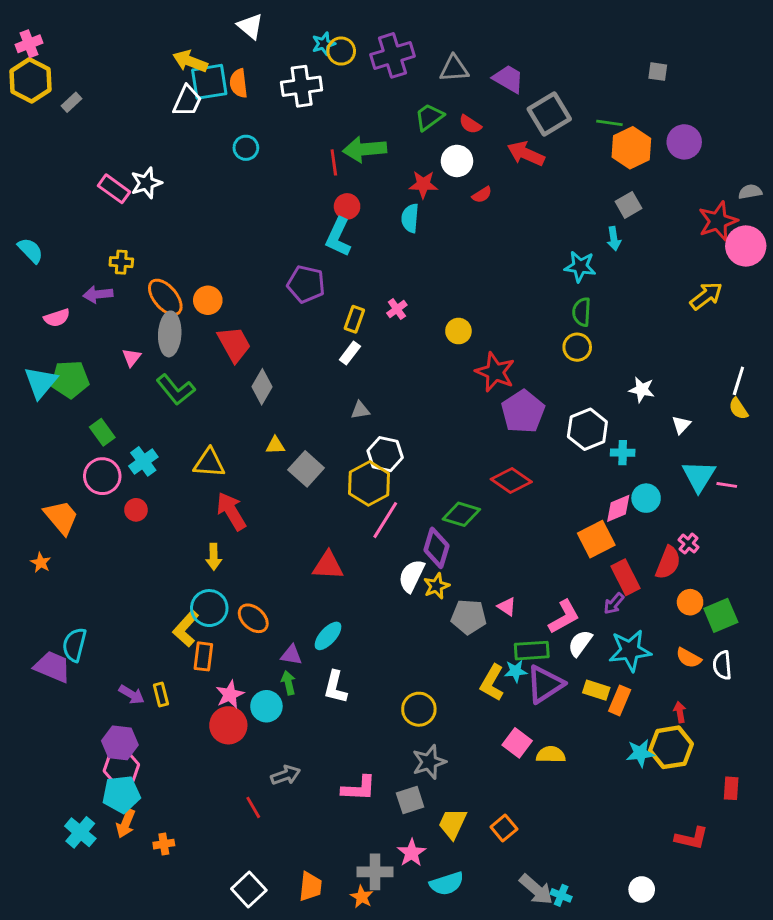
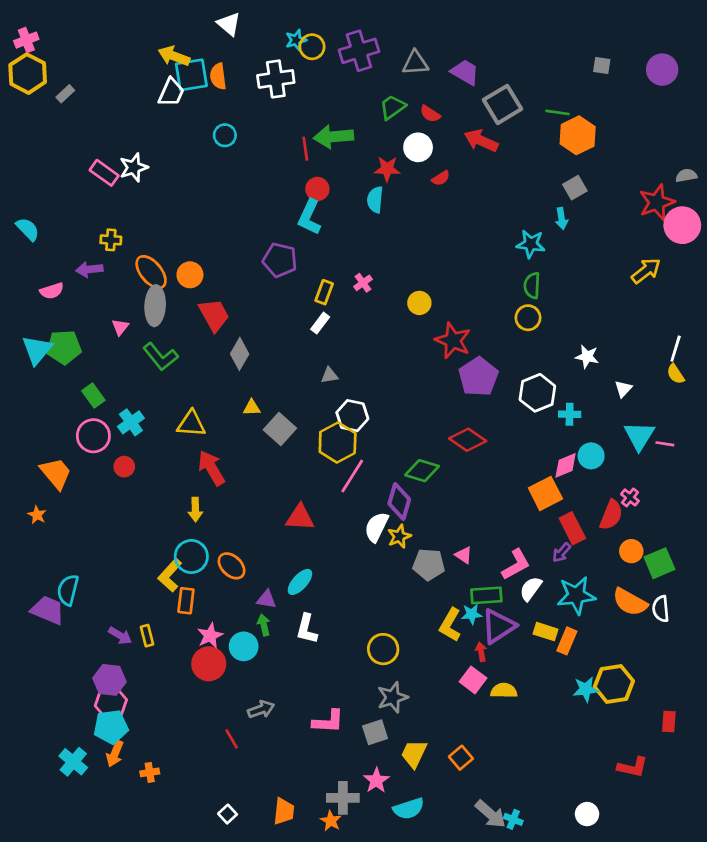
purple circle: (684, 142) -> (662, 70), moved
orange semicircle: (689, 658) -> (630, 602), size x1.5
red arrow: (680, 712) -> (481, 652), moved
white square: (249, 889) -> (228, 814), size x0.6

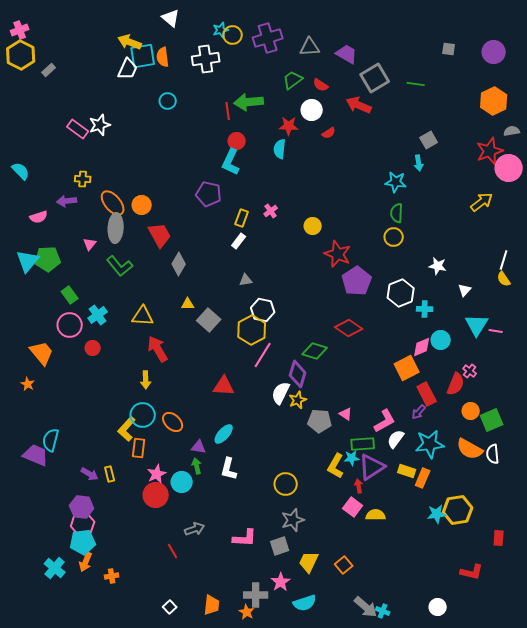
orange hexagon: (578, 135) -> (494, 101), moved

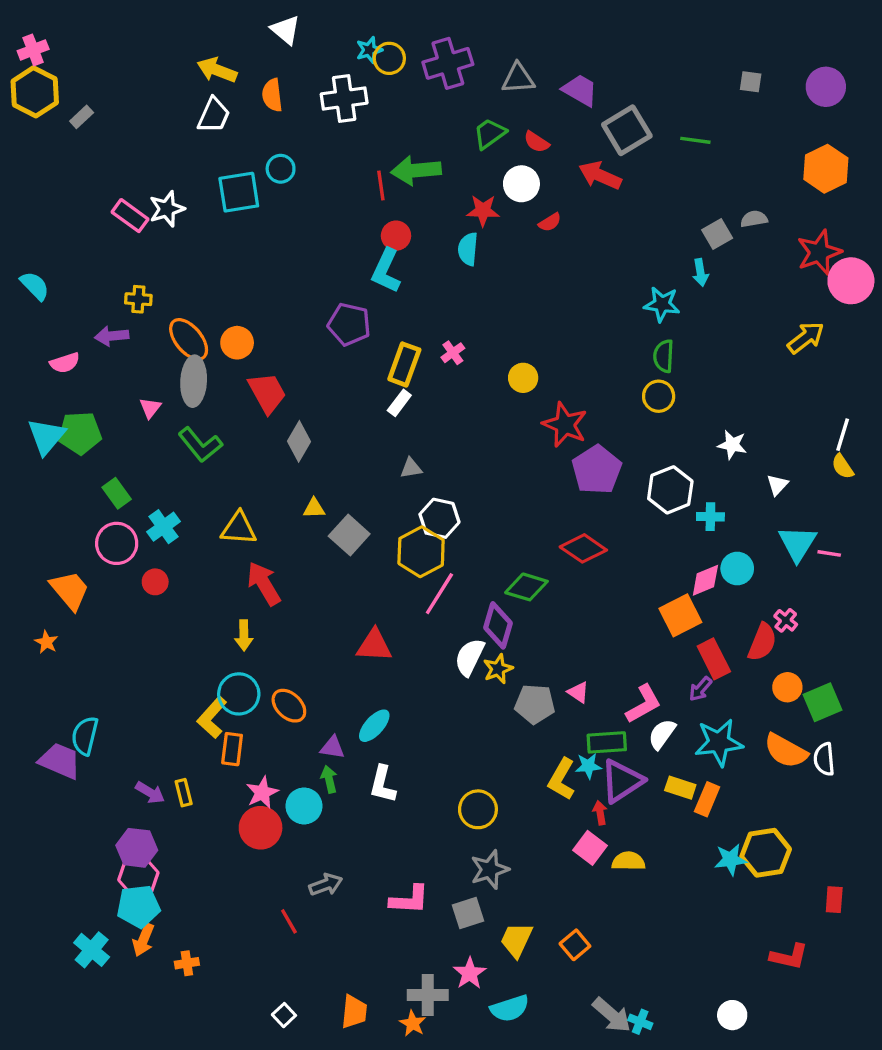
cyan square: (143, 56) -> (239, 192), moved
gray semicircle: (512, 131) -> (754, 219), moved
yellow rectangle: (242, 218) -> (404, 364), size x1.4

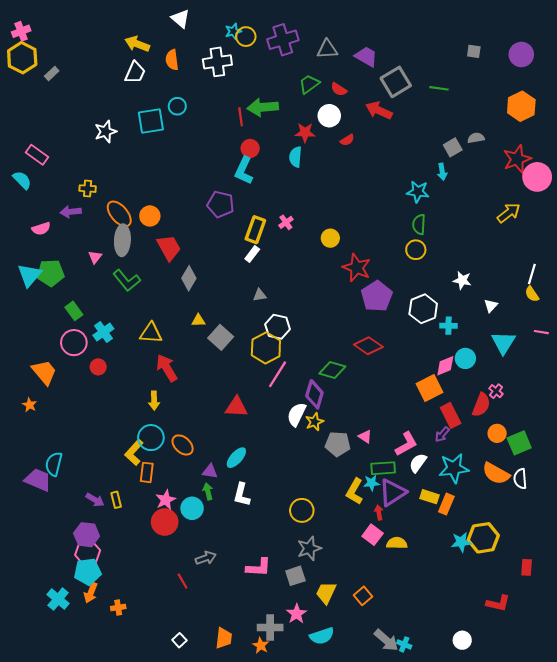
pink rectangle: (130, 216) -> (37, 155), moved
pink line: (829, 553) -> (541, 332), moved

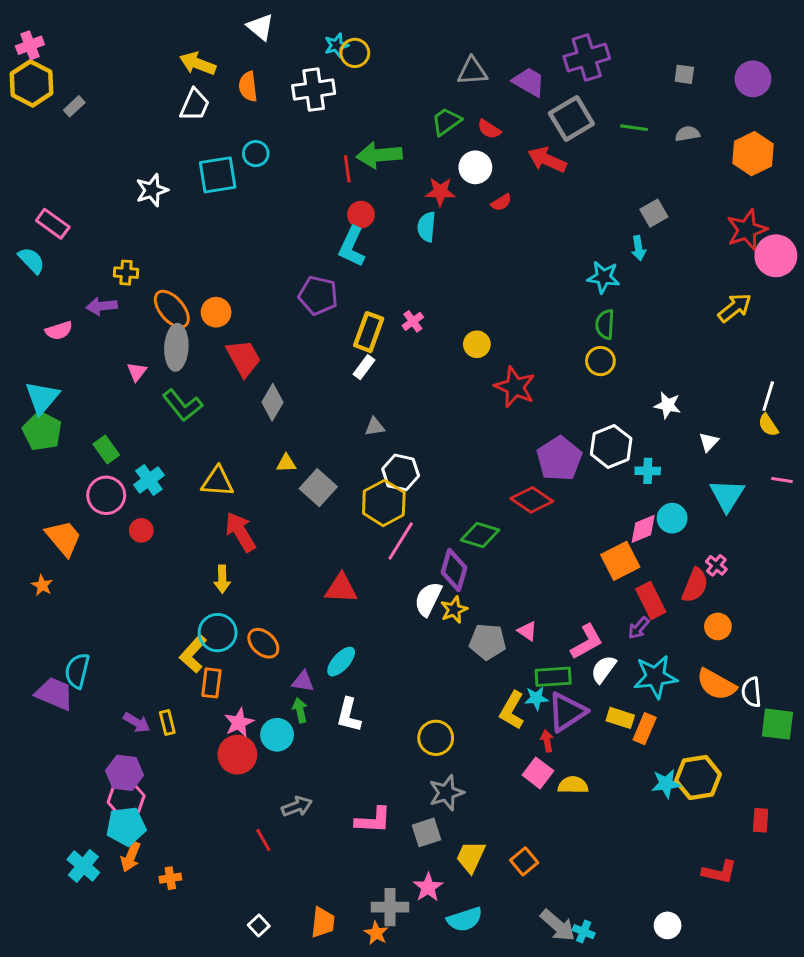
purple cross: (283, 40) -> (587, 57), moved
gray semicircle: (476, 138) -> (687, 134), moved
green pentagon: (51, 273) -> (42, 431), moved, turned 30
purple pentagon: (377, 296) -> (559, 459), moved
green square: (519, 443) -> (777, 724), moved, turned 30

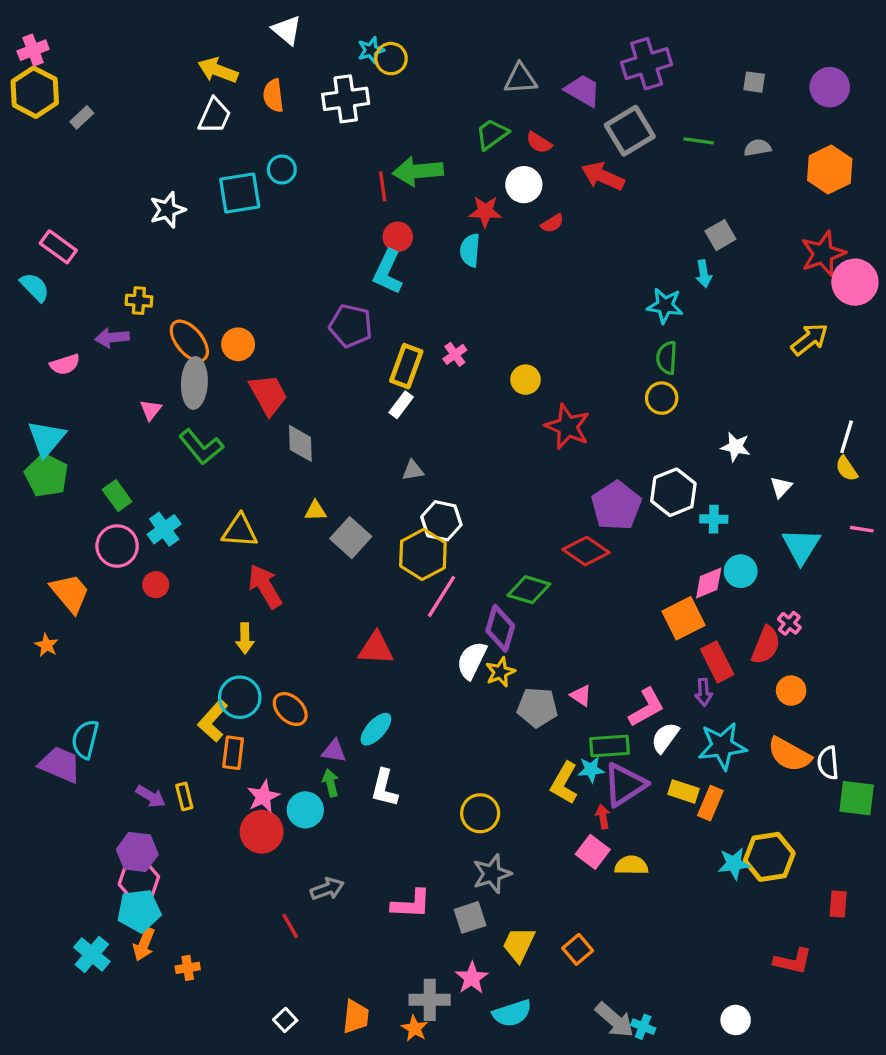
gray diamond: (272, 402) -> (300, 443), turned -32
purple arrow: (639, 628) -> (704, 692), turned -45

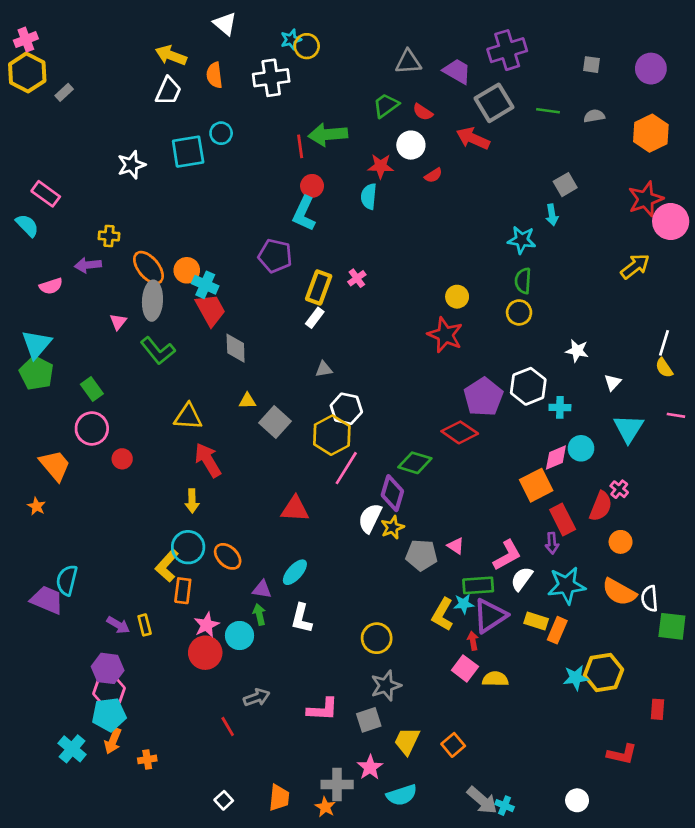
yellow circle: (526, 380) -> (457, 297), moved
cyan cross: (164, 529) -> (205, 285), moved, turned -30

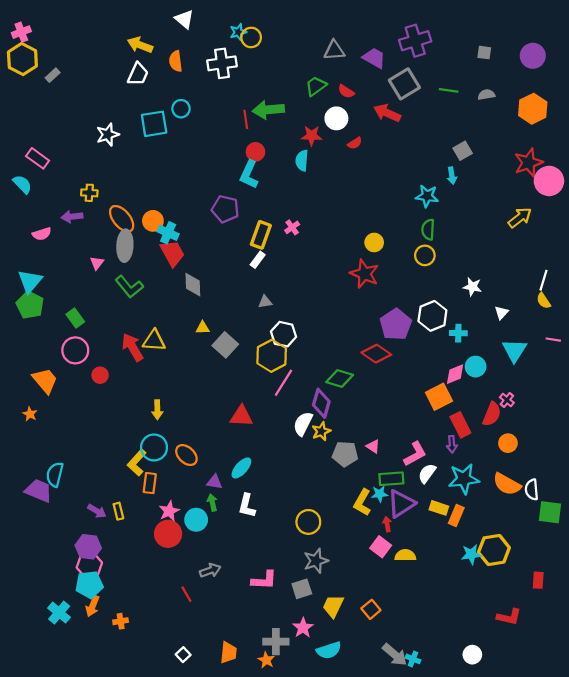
red arrow: (208, 460) -> (132, 347), moved

